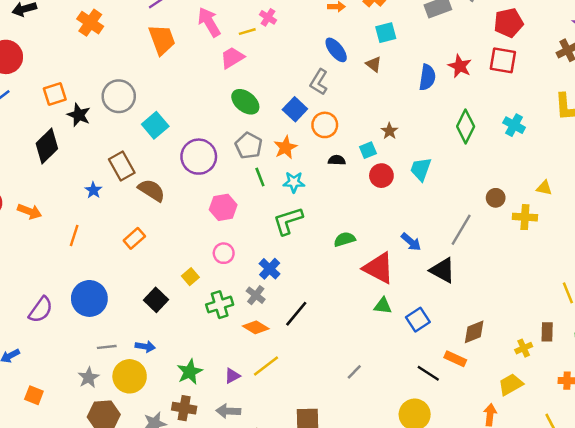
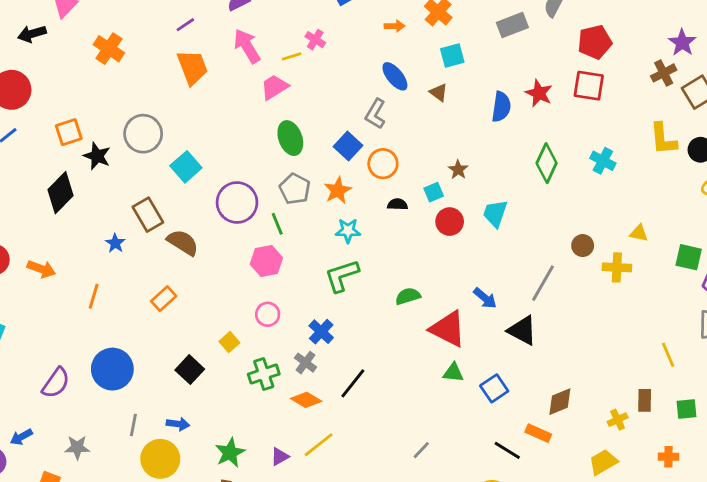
green ellipse: (245, 102) -> (290, 138), turned 32
green line: (260, 177) -> (277, 224), moved
gray line: (107, 347) -> (133, 425), turned -72
gray star: (89, 378) -> (77, 447), moved, turned 30

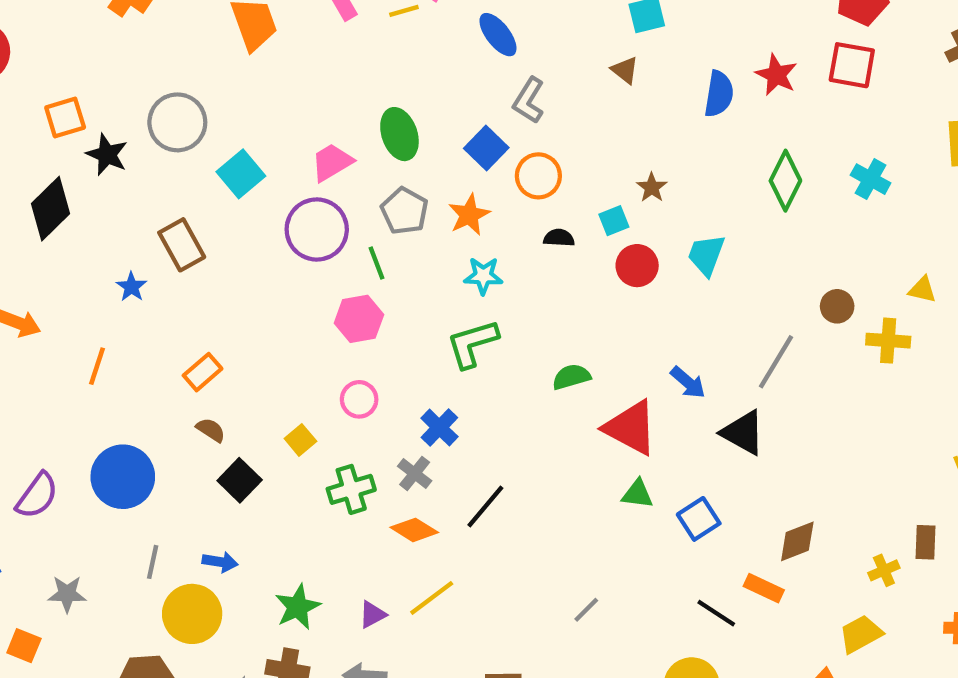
blue ellipse: (395, 76) -> (498, 35), moved
pink trapezoid: (274, 87) -> (332, 162), moved
brown semicircle: (183, 242) -> (211, 430), moved, size x0.6

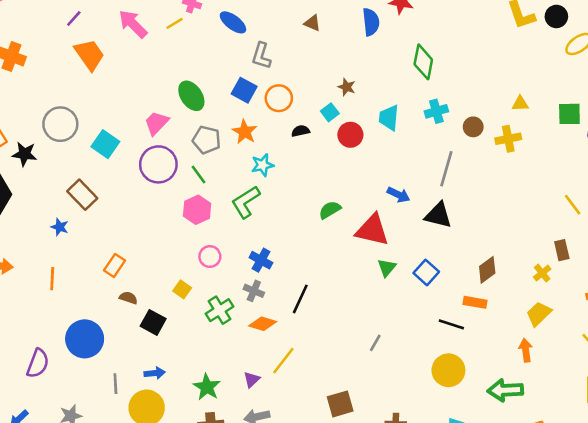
cyan cross: (871, 179) -> (436, 111), moved, turned -30
green L-shape: (472, 344) -> (246, 202), moved
green triangle: (637, 494) -> (387, 268), turned -42

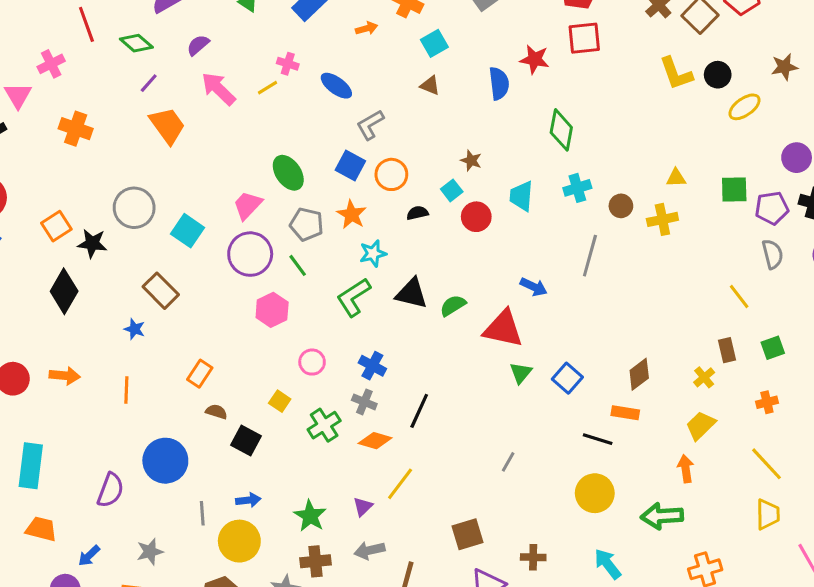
gray L-shape: (261, 56) -> (370, 125), turned 44
pink hexagon: (197, 210) -> (272, 310), moved
black triangle: (438, 215) -> (412, 293), moved

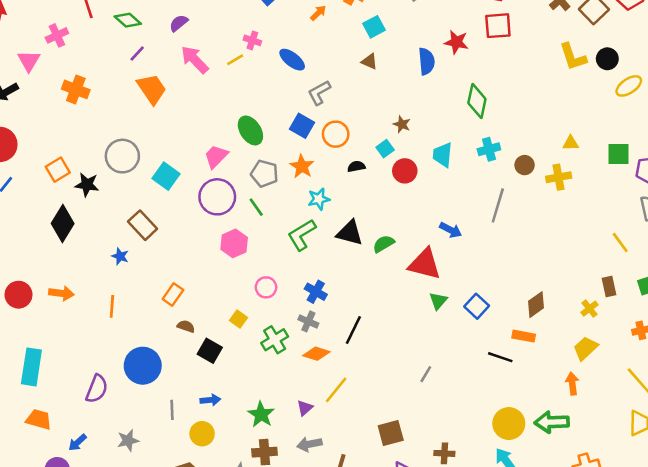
orange arrow: (367, 28) -> (318, 13), turned -30
yellow circle: (595, 493) -> (509, 424), moved
yellow circle: (239, 541) -> (202, 434), size x0.7

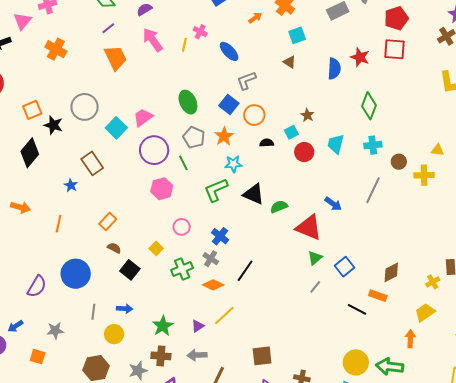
yellow line: (235, 60) -> (184, 45), turned -56
pink trapezoid: (216, 156) -> (143, 117), moved
gray line: (426, 374) -> (315, 287), moved

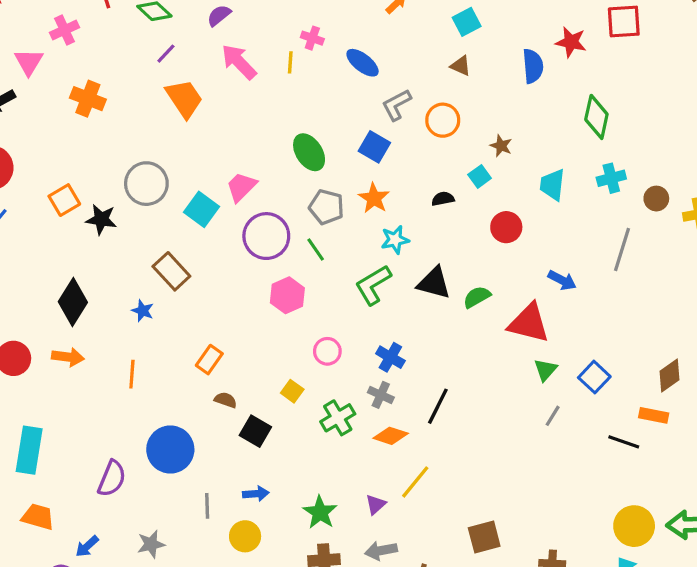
orange circle: (254, 115) -> (443, 120), moved
red circle: (304, 152) -> (506, 227), moved
black diamond: (30, 153) -> (73, 302), moved

